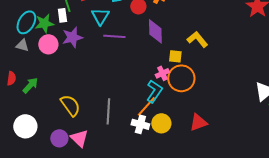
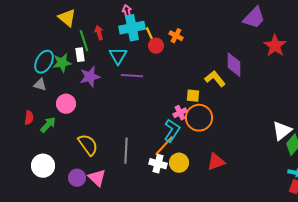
purple diamond: (155, 31) -> (234, 65), moved
pink circle: (48, 44) -> (66, 104), moved

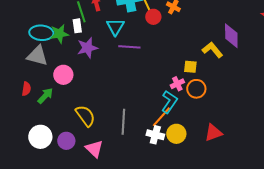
cyan ellipse: (44, 62) -> (41, 33), turned 65
gray triangle: (40, 85) -> (37, 56), size x1.6
orange circle: (199, 118) -> (196, 89), size x0.7
purple circle: (77, 178) -> (66, 141), moved

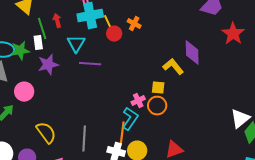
yellow square: (190, 67) -> (158, 88), moved
orange line: (161, 117) -> (122, 134), turned -35

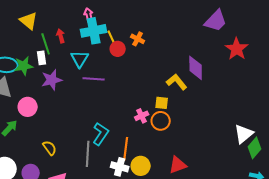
cyan L-shape: (130, 119) -> (101, 134), moved
yellow semicircle: (46, 133) -> (50, 148), size x0.7

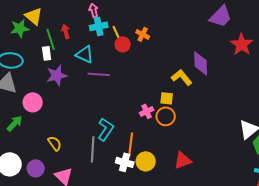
cyan cross: (94, 31) -> (99, 26), size x0.7
cyan triangle: (80, 59) -> (85, 54), turned -36
green star: (24, 66) -> (20, 28), moved

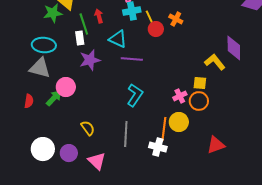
green arrow: (15, 123) -> (54, 98), moved
cyan L-shape: (106, 129) -> (135, 95), moved
yellow circle: (146, 161) -> (179, 122), moved

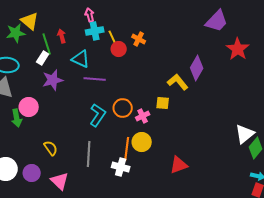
white rectangle: (80, 38) -> (43, 58), turned 40
purple diamond: (234, 48) -> (197, 68), turned 30
green arrow: (54, 98) -> (17, 118), turned 126
orange circle: (199, 101) -> (123, 108), moved

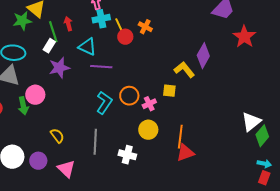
orange line: (127, 149) -> (180, 137), moved

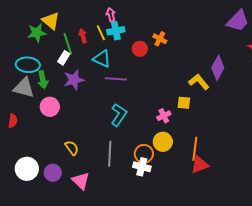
yellow line: (119, 26) -> (101, 33), moved
orange circle: (129, 96) -> (144, 154), moved
green arrow: (23, 106) -> (43, 80), moved

